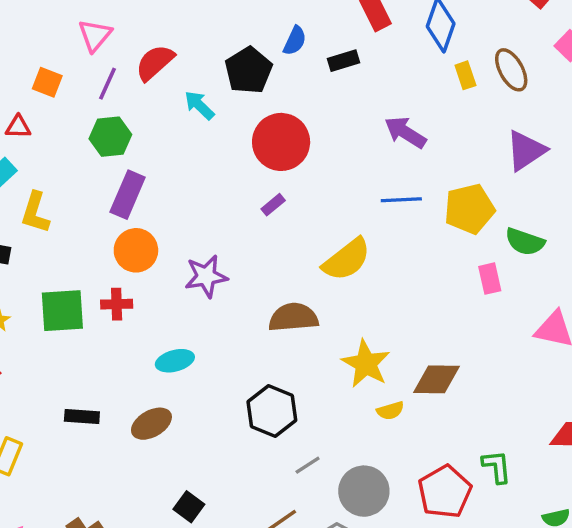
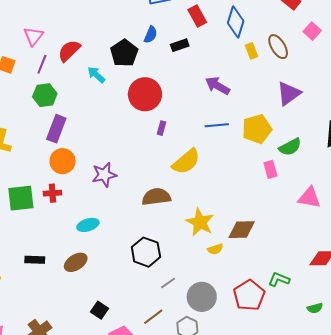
purple rectangle: (273, 205) -> (162, 128), moved, turned -32
green semicircle: (525, 242) -> (290, 147), turned -45
green L-shape: (497, 467) -> (279, 279), turned -60

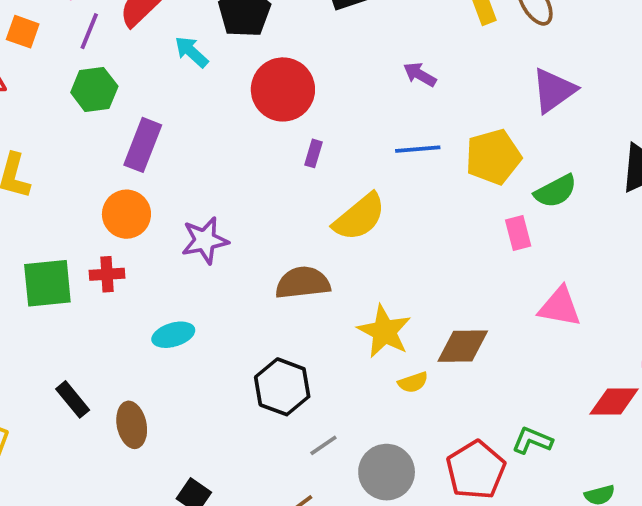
purple arrow: (218, 86) -> (420, 75), size x0.7
purple rectangle: (56, 129) -> (143, 145), moved
pink triangle: (309, 198) -> (560, 307), moved
black rectangle: (35, 260) -> (73, 399), turned 48
brown ellipse: (76, 262) -> (132, 425), moved, turned -70

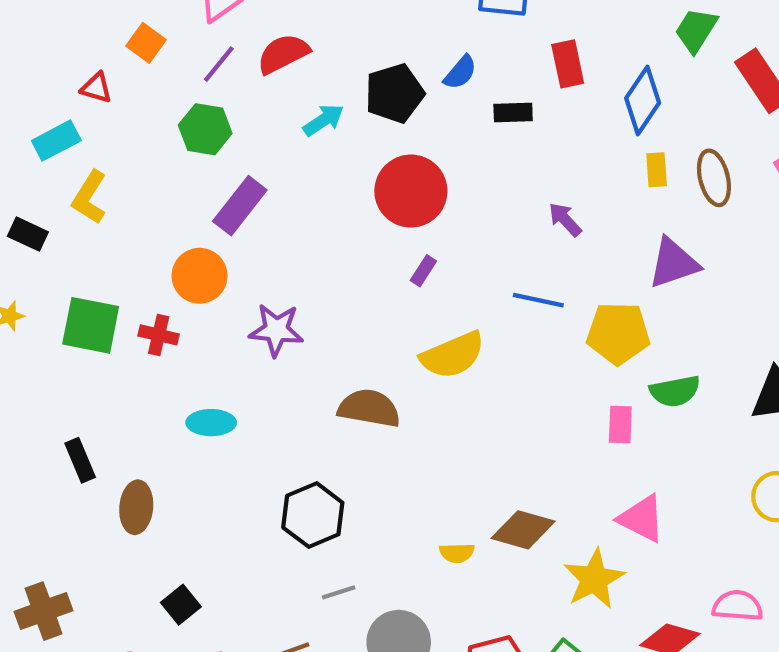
cyan arrow: (191, 52) -> (323, 120), turned 87
purple triangle: (554, 90) -> (674, 263), moved
yellow star: (384, 331) -> (594, 579), moved

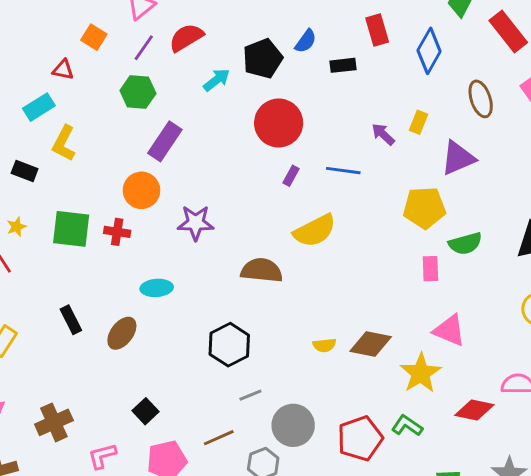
yellow rectangle: (657, 170) -> (419, 122), moved, turned 30
blue line: (538, 300) -> (343, 171), moved
brown ellipse: (136, 507) -> (122, 333), moved, turned 36
yellow semicircle: (457, 553) -> (324, 345), moved

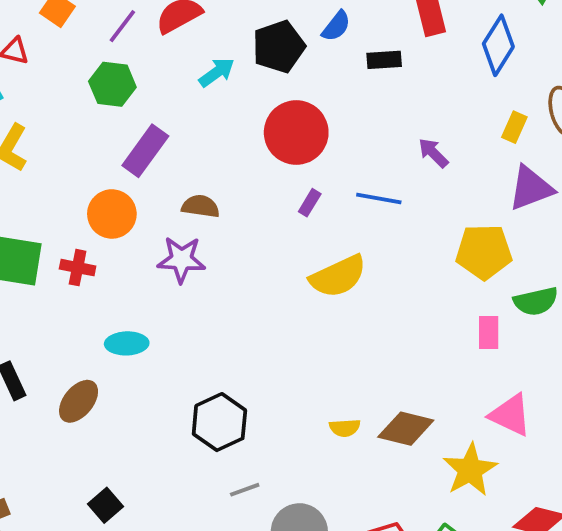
yellow rectangle: (419, 122) -> (514, 127), moved
brown semicircle: (262, 270) -> (201, 206), moved, size x0.7

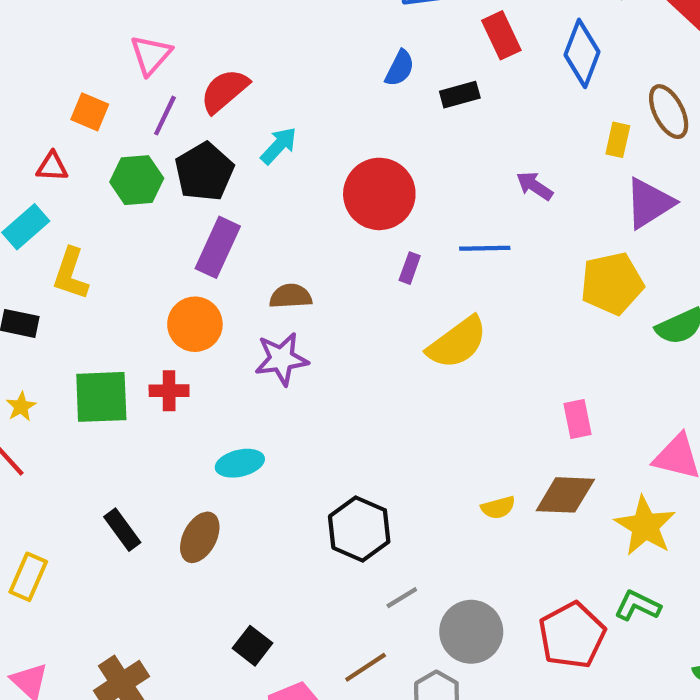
black pentagon: (279, 47) -> (204, 172), moved
green hexagon: (112, 84) -> (137, 180), moved
pink rectangle: (489, 332) -> (577, 419), moved

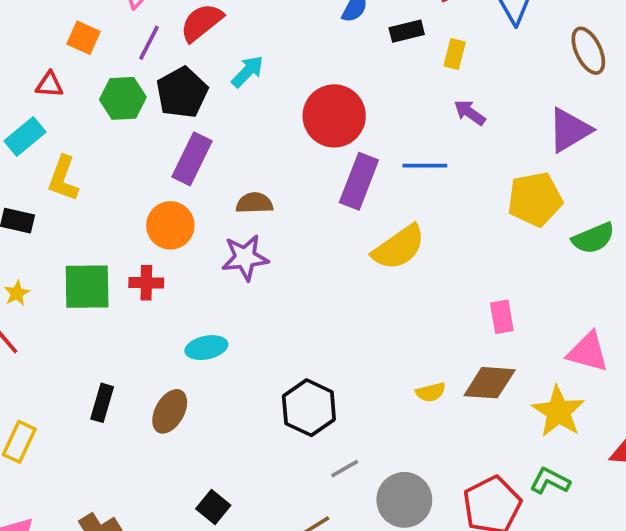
yellow rectangle: (618, 140) -> (455, 54), moved
purple rectangle: (410, 268) -> (359, 181), size x2.0
black rectangle: (122, 530) -> (102, 403), turned 51

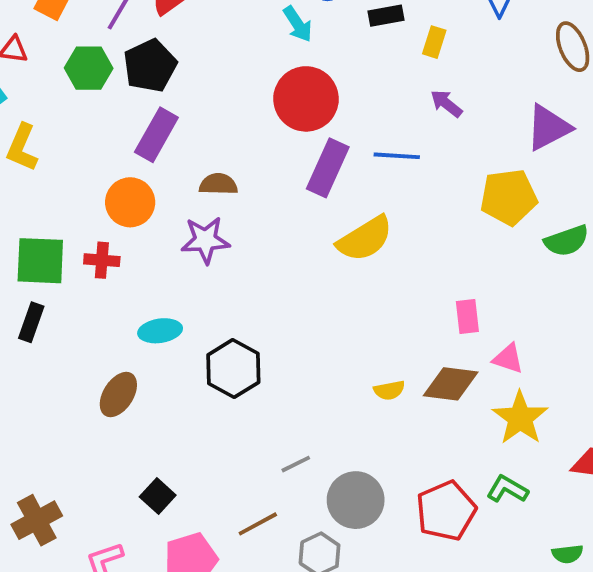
cyan arrow: (248, 71) -> (298, 24), moved, turned 99
pink triangle: (588, 352) -> (508, 358), moved, size x0.7
black rectangle: (102, 403) -> (31, 322), moved
black hexagon: (309, 408) -> (233, 369), moved

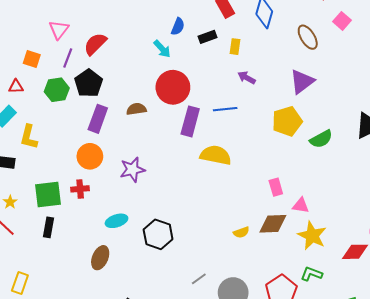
brown semicircle: (218, 184) -> (136, 109), moved
yellow semicircle: (365, 239) -> (216, 155), turned -128

